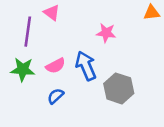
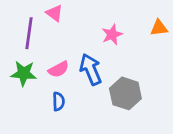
orange triangle: (152, 13) -> (159, 28), moved
pink star: (106, 33) -> (112, 35), turned -30
blue semicircle: (56, 96) -> (59, 101), turned 132

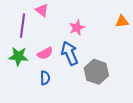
pink star: (112, 35) -> (77, 28), moved

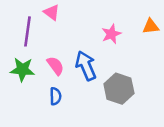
pink star: (77, 28) -> (111, 34), moved
pink semicircle: (45, 53) -> (55, 66), turned -98

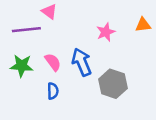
purple line: (27, 31) -> (26, 30), turned 76

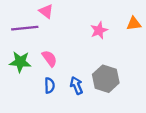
blue arrow: (82, 62) -> (76, 85), moved, size x0.7

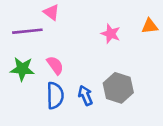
pink star: (99, 30) -> (111, 34), turned -30
blue semicircle: (49, 85) -> (55, 95), size x1.5

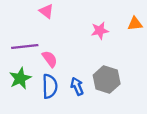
purple line: (27, 31) -> (25, 46), moved
pink star: (111, 34) -> (100, 31), turned -30
green star: (22, 69) -> (20, 78), moved, turned -30

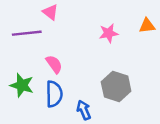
purple line: (25, 46) -> (27, 33), moved
green star: (20, 78) -> (22, 85), turned -30
blue arrow: (77, 86) -> (84, 110), moved

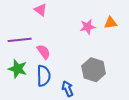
orange triangle: (147, 26) -> (111, 23), moved
purple line: (27, 33) -> (20, 40), moved

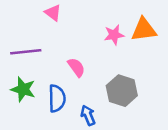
orange triangle: (111, 23) -> (144, 30), size x1.5
pink semicircle: (44, 52) -> (76, 67), moved

